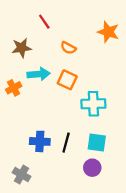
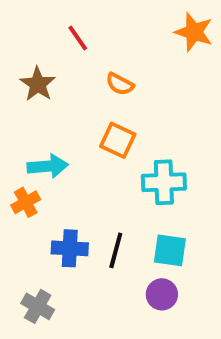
orange star: (108, 32) -> (194, 32), moved
brown star: (22, 48) -> (38, 84), turned -30
cyan arrow: (39, 74) -> (48, 166), moved
orange cross: (14, 88) -> (26, 202), moved

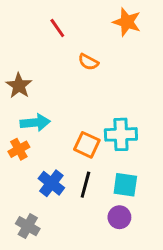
orange star: (194, 32) -> (127, 22), moved
brown star: (38, 84) -> (19, 86), moved
orange square: (118, 140) -> (87, 145), moved
blue cross: (70, 248) -> (51, 183), turned 35

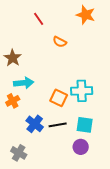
black line: (85, 185) -> (58, 125), turned 66

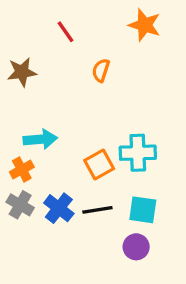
orange semicircle: (60, 42) -> (101, 70), turned 80
brown star: (13, 58) -> (22, 72), moved, turned 30
orange square: (59, 98) -> (99, 164), turned 36
gray cross: (19, 153) -> (20, 205), moved

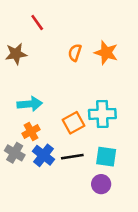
orange star: (145, 25) -> (106, 53), moved
red line: (66, 32) -> (37, 23), moved
orange cross: (22, 170) -> (31, 132), moved

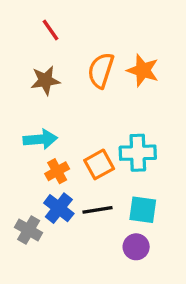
orange semicircle: (75, 53) -> (101, 70), size x1.5
brown star: (16, 54) -> (45, 80), moved
orange cross: (31, 132) -> (57, 171), moved
gray cross: (15, 153) -> (29, 230), moved

